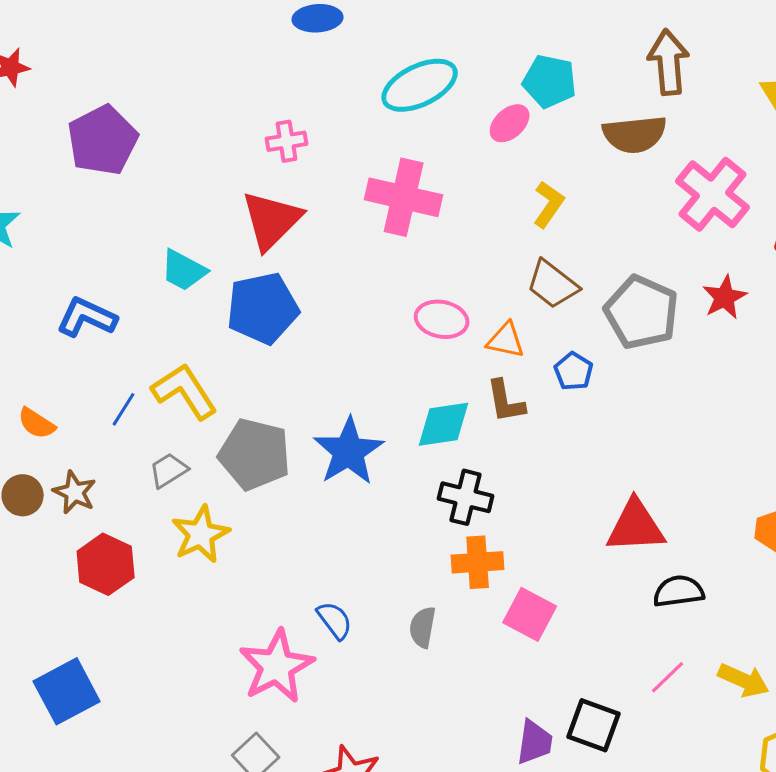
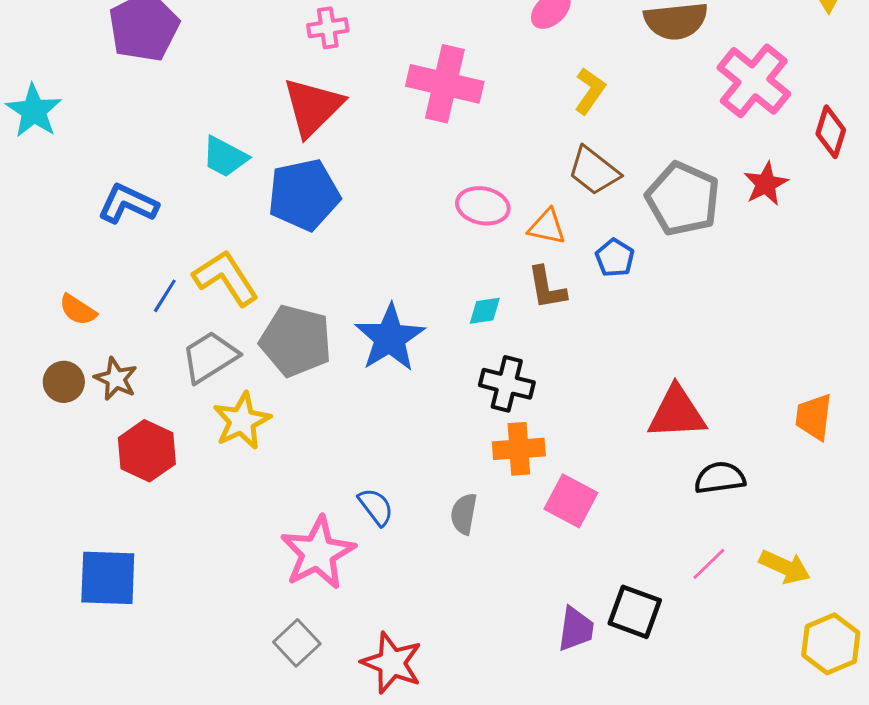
cyan diamond: (444, 424) -> (485, 311), size x0.6
gray trapezoid: (169, 470) -> (210, 357), size x1.5
blue square: (67, 691) -> (108, 578), turned 30

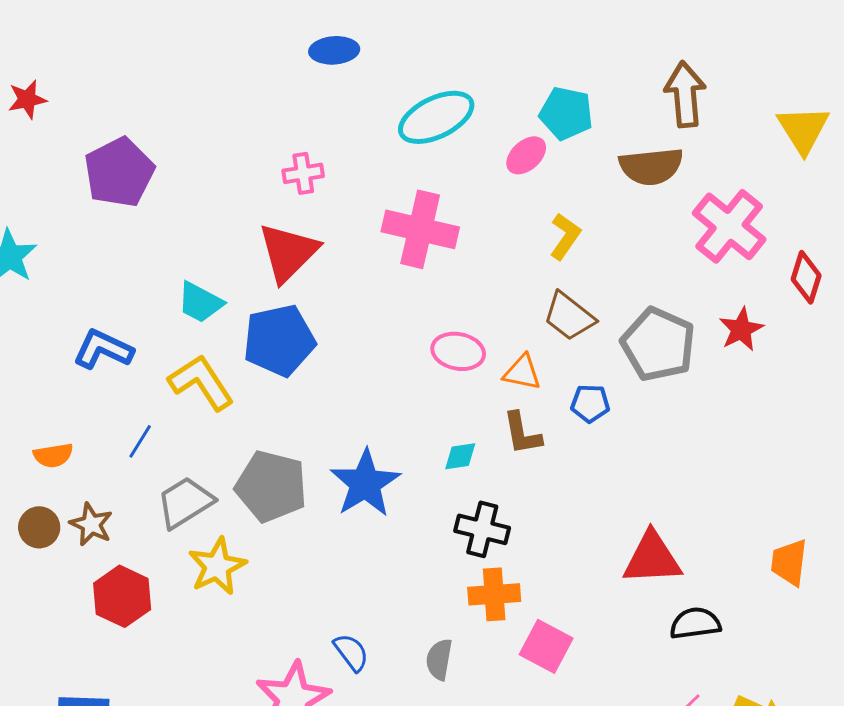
blue pentagon: (615, 258) -> (590, 403), turned -30
yellow L-shape: (226, 278) -> (201, 382), moved
orange semicircle: (78, 310) -> (53, 455), turned -42

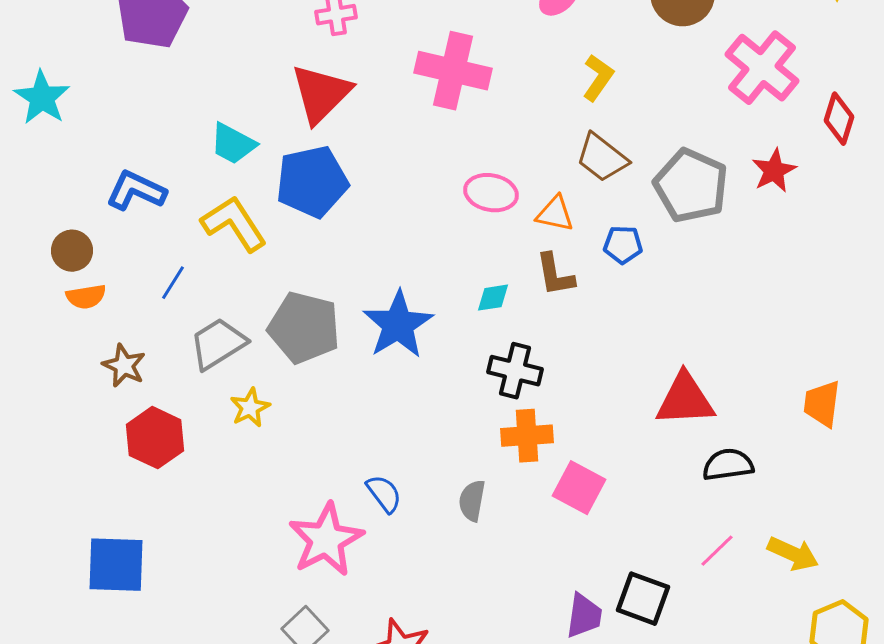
brown circle: (39, 527) -> (72, 251), moved
yellow star: (217, 566) -> (250, 408), size x0.7

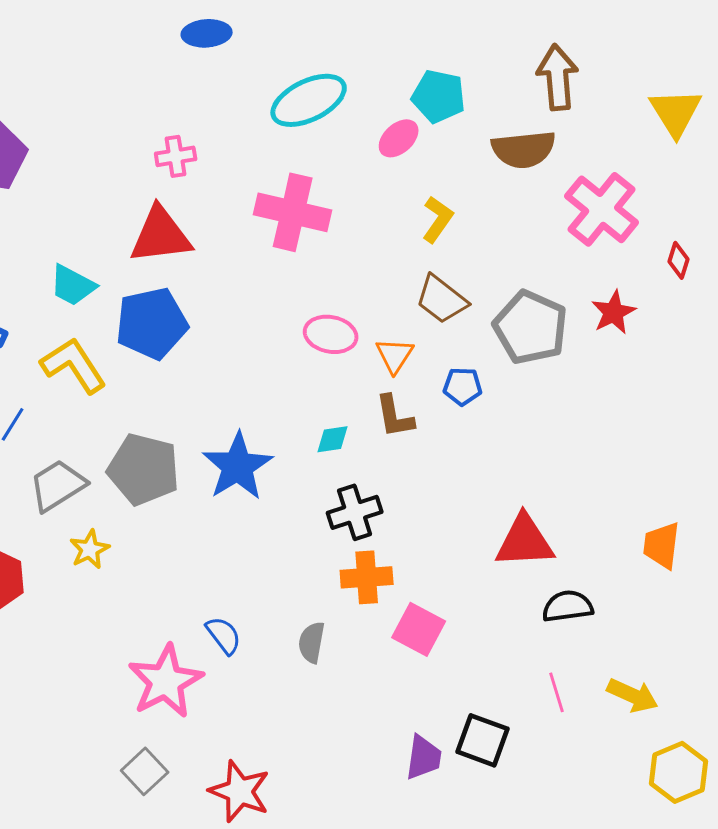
red triangle: (321, 94) -> (161, 235), turned 38
red diamond: (839, 119) -> (679, 260), size x0.7
orange triangle: (555, 214) -> (395, 355), turned 51
black cross: (515, 371) -> (355, 512), turned -32
pink line: (717, 551) -> (557, 692), turned -63

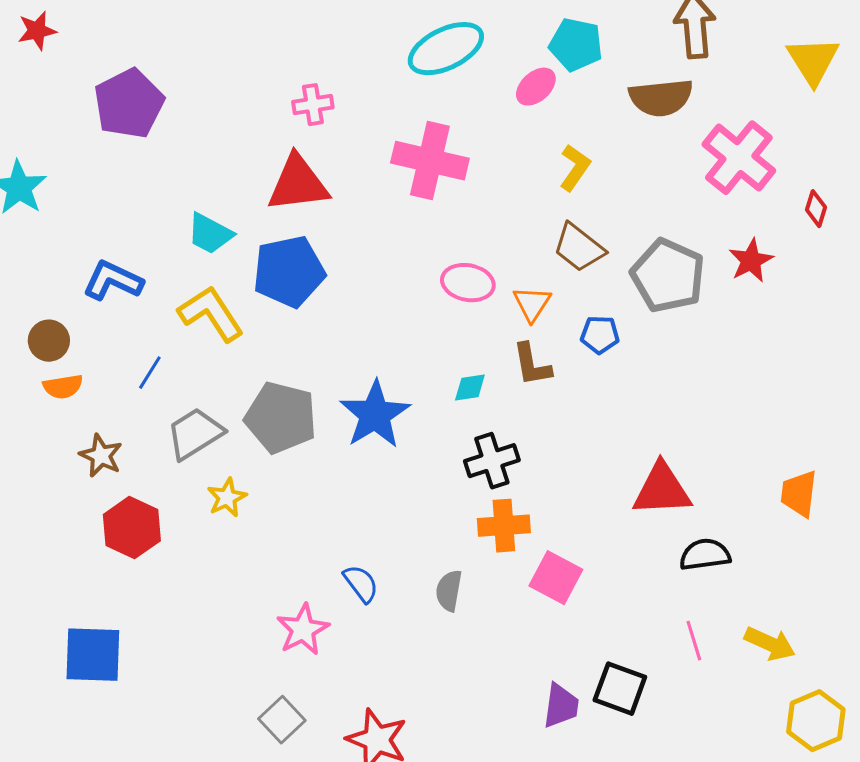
pink star: (166, 681) -> (303, 630), size x0.7

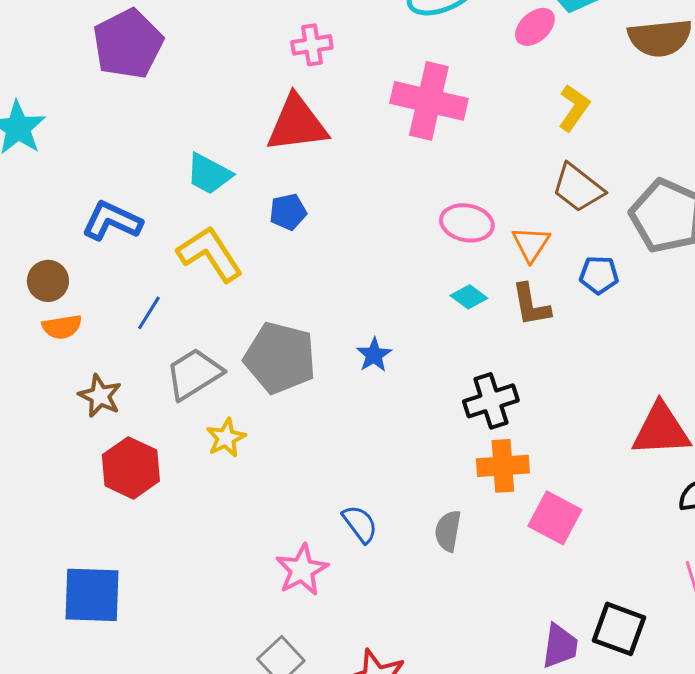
blue pentagon: (289, 272) -> (288, 212), size x0.5
cyan diamond: (470, 388) -> (469, 297), moved, turned 45
blue star: (375, 415) -> (374, 355), size x0.5

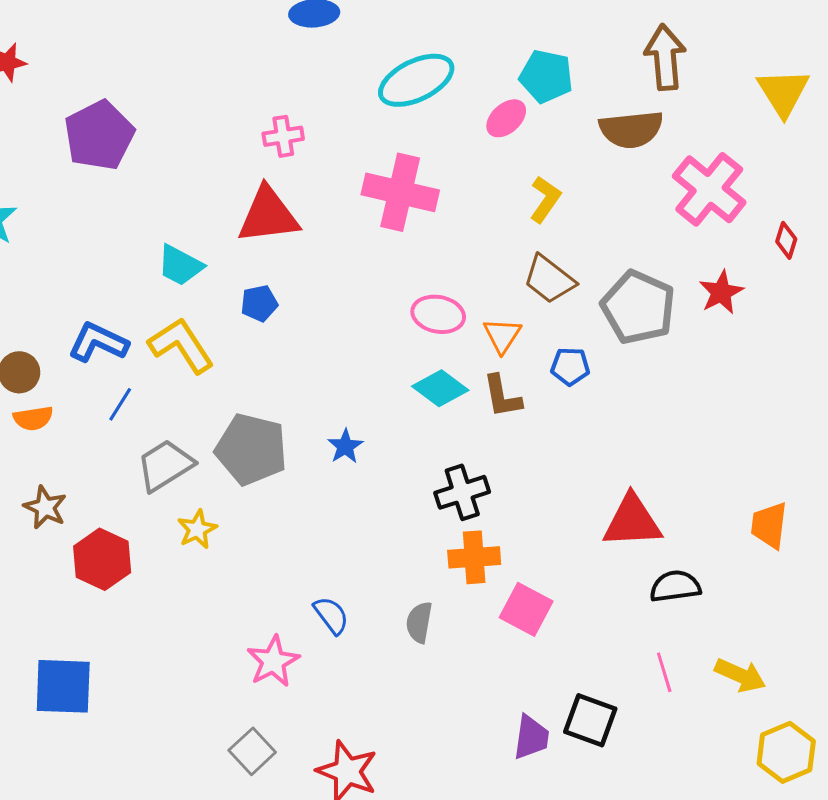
blue L-shape: (112, 221) -> (98, 342), moved
cyan diamond: (469, 297) -> (440, 388), size x1.5
brown star: (100, 396) -> (45, 507), moved

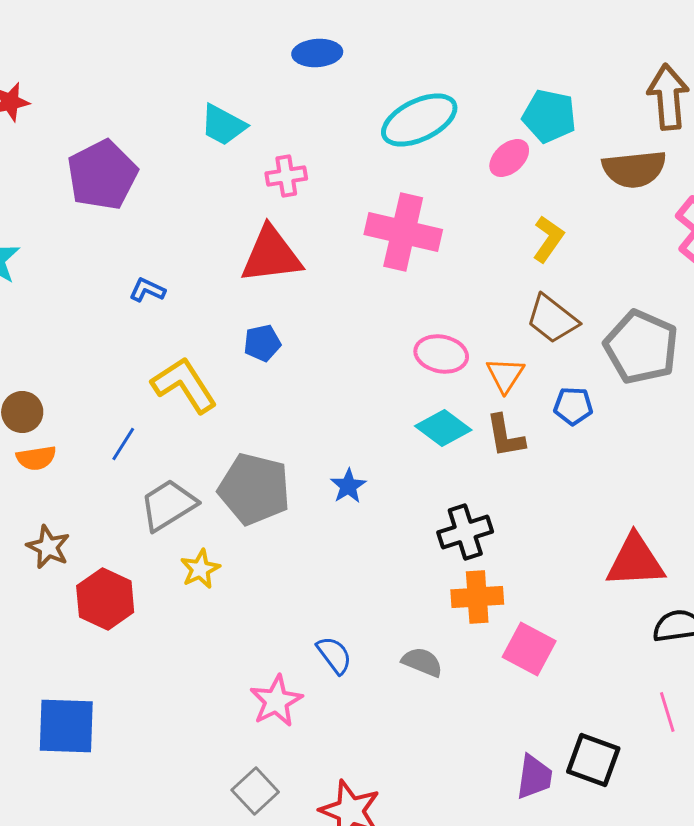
cyan trapezoid: (180, 265) -> (223, 125), moved
blue L-shape: (98, 342) -> (147, 290), moved, size x0.6
gray semicircle: (419, 622) -> (422, 662), turned 102

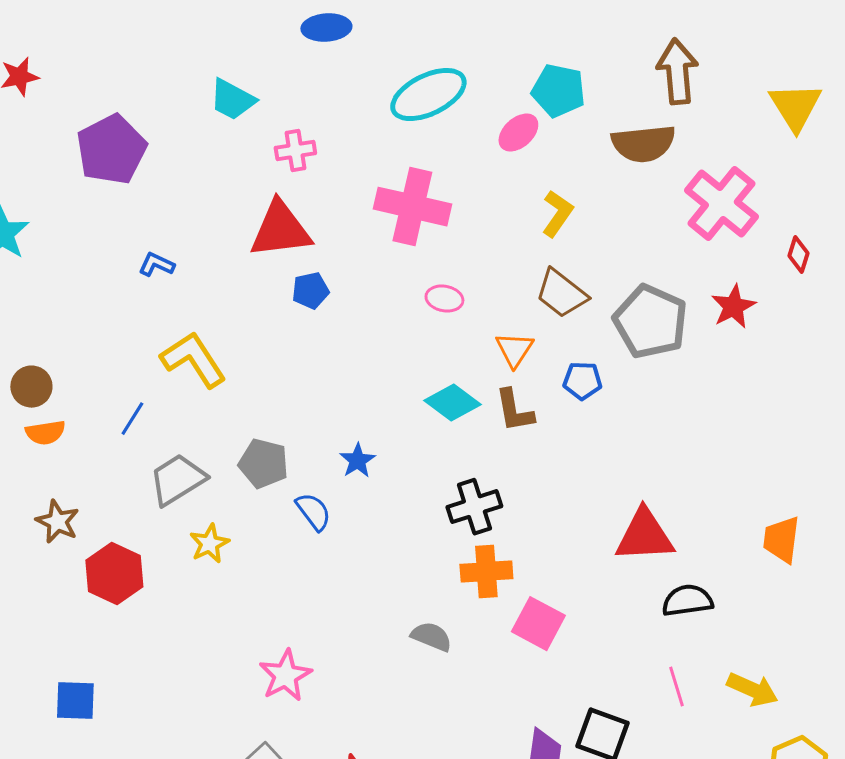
blue pentagon: (262, 343) -> (310, 291), moved
pink ellipse: (441, 354) -> (444, 299), moved, size x0.7
gray pentagon: (254, 489) -> (263, 464), size x0.7
blue semicircle: (334, 655) -> (313, 512), moved
blue square: (66, 726) -> (75, 701), size x0.7

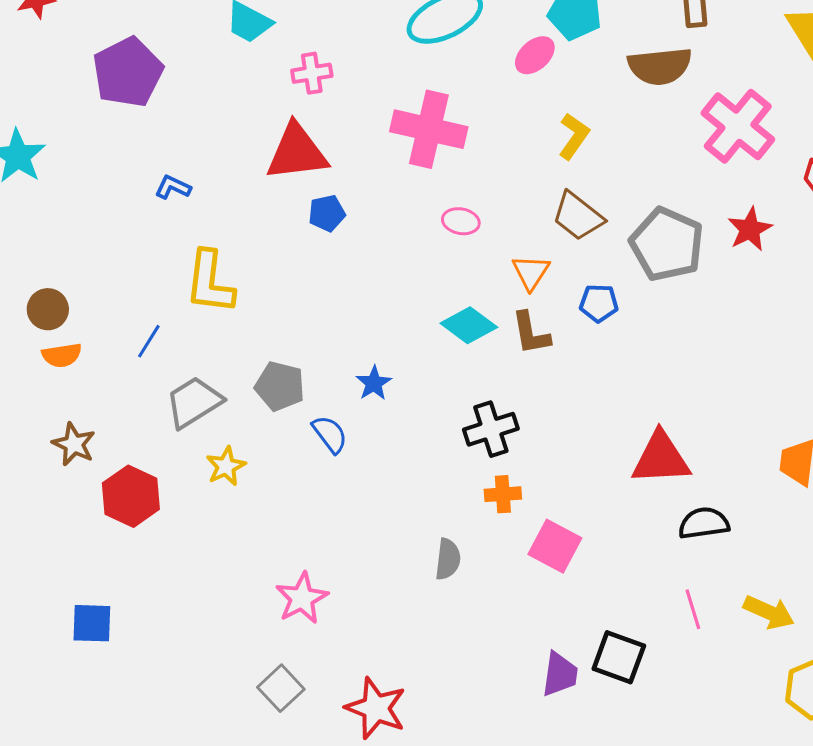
yellow L-shape: (193, 360) -> (210, 282), turned -140
orange cross: (486, 572) -> (503, 494), size x0.7
gray semicircle: (431, 637) -> (448, 559), turned 75

